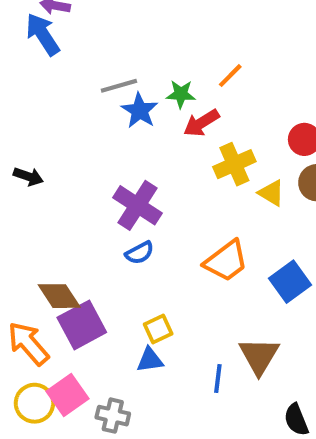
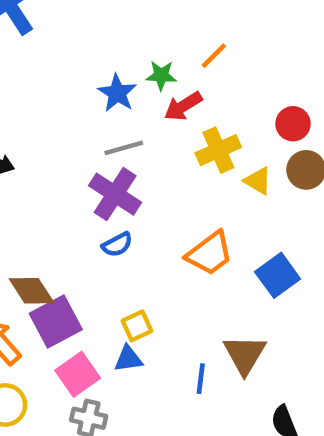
gray line: (119, 86) -> (124, 148), moved
pink square: (67, 395) -> (78, 374), moved

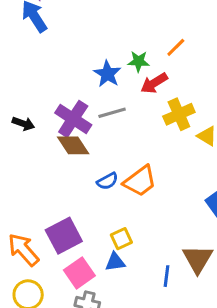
purple cross: (115, 194) -> (73, 119), moved
orange trapezoid: (210, 253) -> (140, 181), moved
brown diamond: (32, 291) -> (73, 145), moved

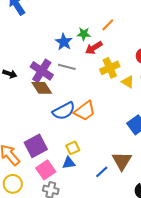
gray line: (112, 113) -> (67, 67), turned 30
blue semicircle: (107, 181) -> (64, 111), size x1.6
blue line: (167, 276) -> (102, 172), turned 40

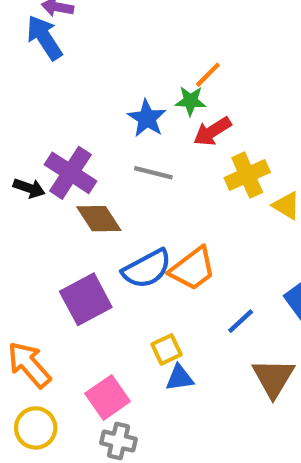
orange line: (108, 25) -> (208, 75), moved
purple cross: (42, 71) -> (71, 173), moved
purple square: (36, 146) -> (86, 299), moved
blue triangle: (69, 163) -> (180, 378), moved
blue line: (102, 172) -> (241, 321), moved

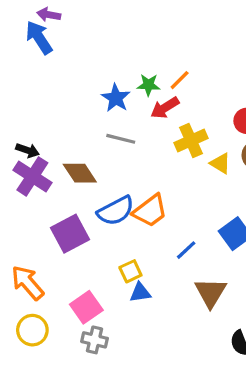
orange line: (208, 75) -> (180, 80), moved
purple cross: (71, 173) -> (32, 176), moved

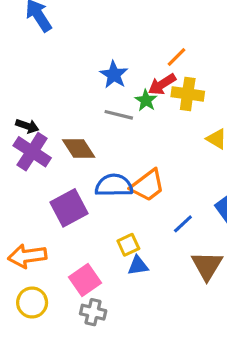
green star: (148, 85) -> (146, 100), moved, turned 30
yellow cross: (191, 140) -> (188, 94), moved, turned 32
blue semicircle: (116, 211) -> (114, 185), turned -153
orange arrow: (28, 283) -> (27, 256), turned -57

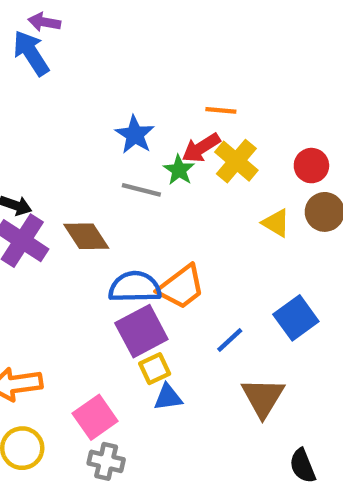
orange line: (176, 57) -> (221, 110), turned 50
yellow cross: (188, 94) -> (236, 161), turned 32
purple square: (69, 208) -> (141, 331), moved

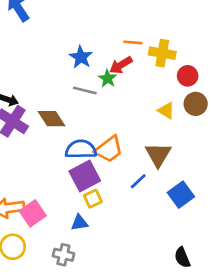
yellow cross: (236, 161) -> (162, 53), moved, turned -30
blue square: (296, 318) -> (181, 195), moved
blue triangle: (168, 397) -> (79, 223), moved
brown triangle: (263, 397) -> (158, 155), moved
pink square: (95, 417) -> (33, 213), moved

